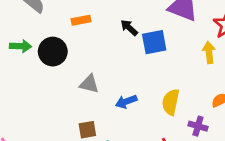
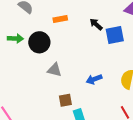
gray triangle: (89, 84) -> (54, 70), moved

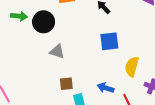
blue square: (115, 35) -> (109, 41), moved
blue arrow: (94, 79) -> (106, 88), moved, turned 35

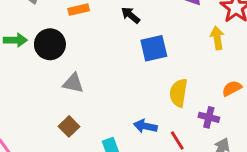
blue square: (109, 41) -> (154, 48), moved
brown square: (66, 84) -> (69, 126), moved, turned -32

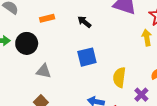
blue square: (154, 48) -> (87, 57), moved
purple cross: (209, 117) -> (141, 95), turned 32

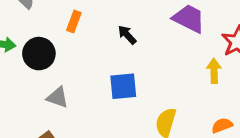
orange rectangle: (47, 18) -> (74, 22), turned -64

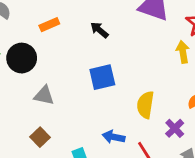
orange rectangle: (74, 22) -> (49, 25), turned 54

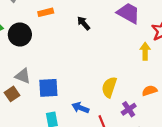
blue square: (102, 77) -> (48, 88), moved
gray triangle: (44, 95) -> (23, 76), moved
brown square: (40, 137) -> (12, 94), moved

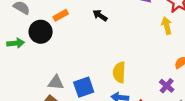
black circle: (20, 35) -> (41, 32), moved
yellow semicircle: (109, 87) -> (119, 72), moved

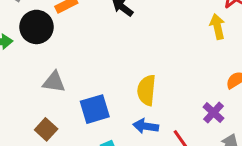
gray triangle: (56, 83) -> (54, 82), moved

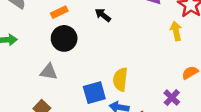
black circle: (37, 27) -> (64, 38), moved
blue square: (95, 109) -> (94, 93), moved

